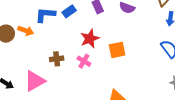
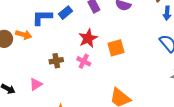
pink triangle: (35, 81) -> (36, 84), size x0.6

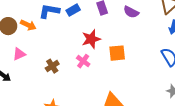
brown cross: (56, 61) -> (52, 66), moved, turned -32
pink triangle: (36, 84) -> (19, 54), moved

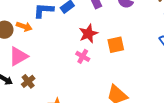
pink triangle: (19, 54) -> (18, 56), size x1.5
brown cross: (52, 66) -> (28, 81), moved

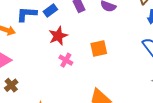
red star: (88, 34) -> (58, 36), moved

